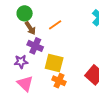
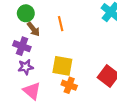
orange line: (55, 25) -> (61, 24), turned -64
purple cross: (35, 46) -> (22, 46), moved

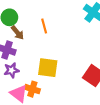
orange cross: (69, 85) -> (32, 89), moved

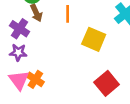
yellow square: (48, 68) -> (94, 39), moved

